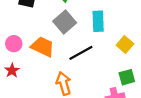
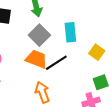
orange trapezoid: (43, 47) -> (36, 59), moved

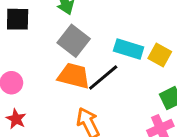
cyan rectangle: (70, 32) -> (129, 49), moved, turned -60

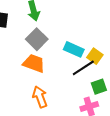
black line: (103, 78) -> (83, 68), moved

